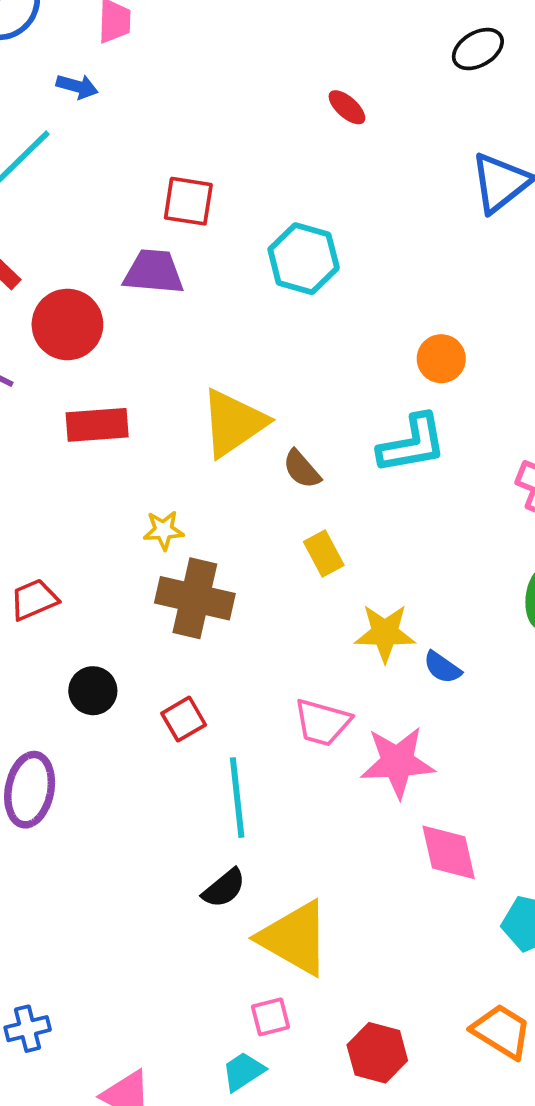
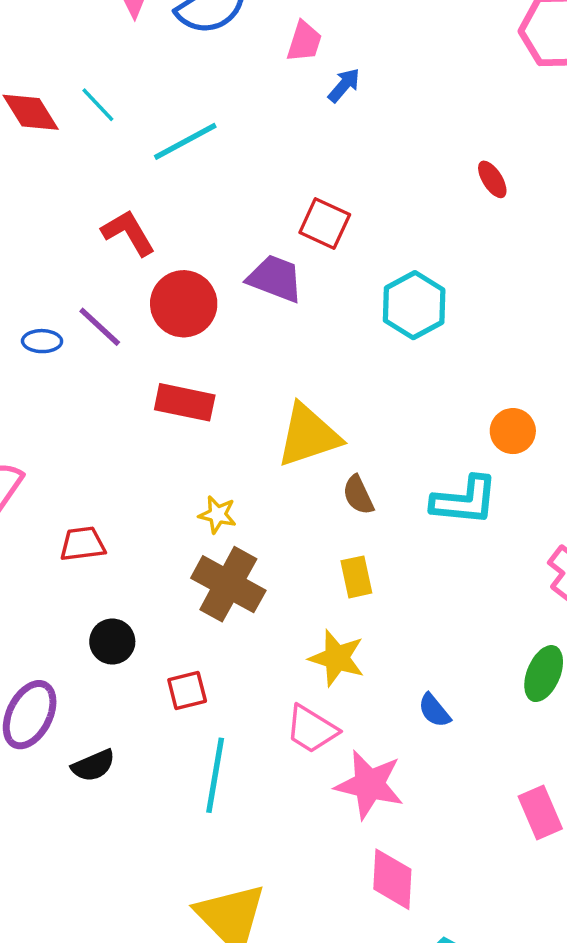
blue arrow: (77, 86) -> (344, 85), moved, turned -81
yellow star: (385, 633) -> (337, 658), moved
black semicircle: (224, 888) -> (93, 766), moved

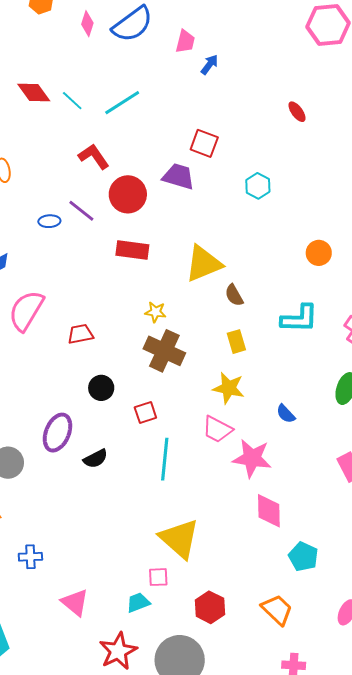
cyan line: (98, 105) -> (72, 101), moved
cyan hexagon: (414, 305) -> (258, 186), size x0.7
cyan L-shape: (465, 501) -> (299, 319), moved

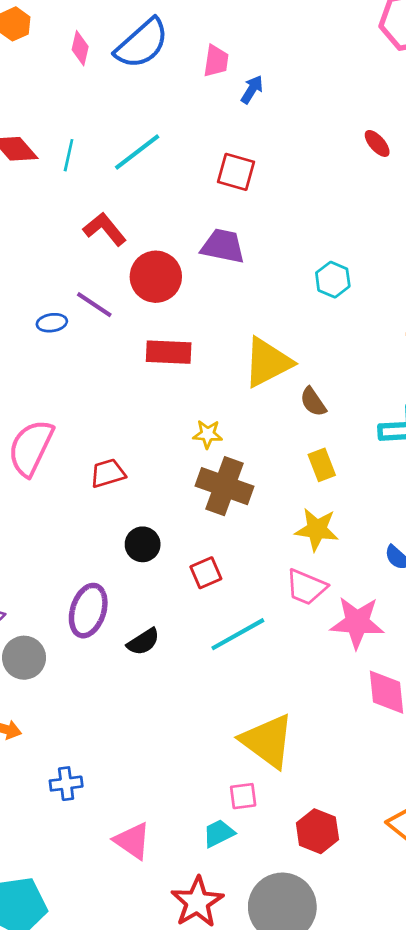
cyan line: (72, 101) -> (69, 155), turned 65
red square: (204, 143) -> (236, 172), moved
cyan hexagon: (258, 186) -> (333, 280), moved
cyan line: (165, 459) -> (238, 634), turned 60

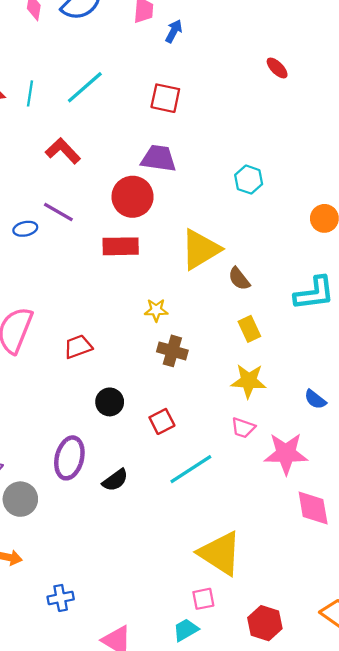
red circle: (156, 277) -> (133, 197), moved
brown cross: (224, 486) -> (172, 351), size x0.7
pink trapezoid: (306, 587) -> (243, 428), size x0.7

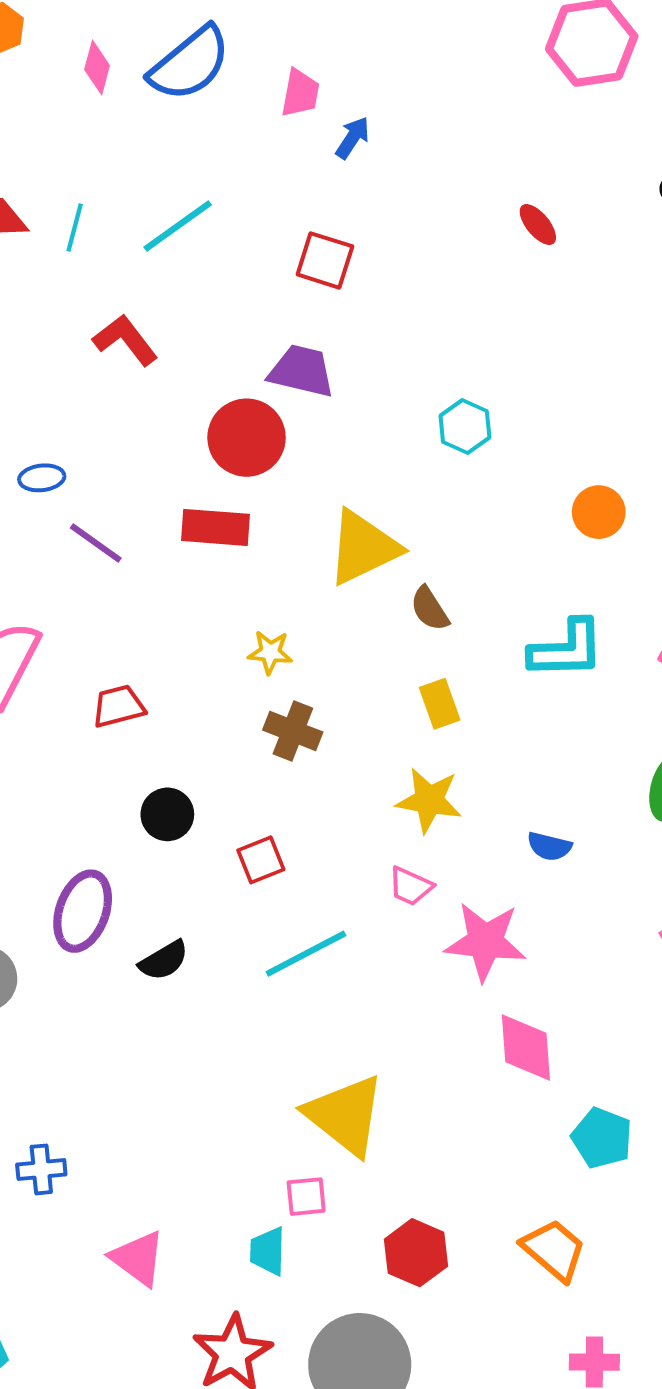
purple line: (58, 212) -> (96, 543), moved
blue semicircle: (315, 399) -> (549, 846), turned -30
cyan trapezoid: (186, 630) -> (268, 1251), turned -64

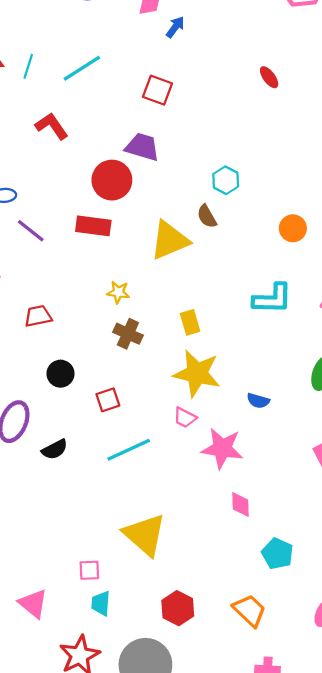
brown semicircle: (430, 609) -> (207, 216), moved
yellow rectangle: (440, 704) -> (190, 322), moved
yellow star: (429, 800) -> (197, 373), size x1.4
pink diamond: (526, 1048) -> (240, 505), size x0.7
pink square: (306, 1197) -> (89, 570), moved

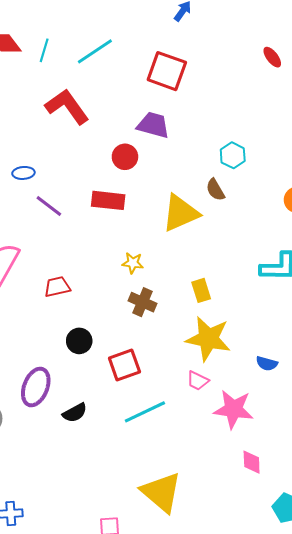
red square: (157, 90) -> (167, 71), size x1.4
red L-shape: (52, 126) -> (67, 107), size x1.4
red circle: (112, 180) -> (125, 157), size x0.7
red square: (108, 400) -> (124, 365), size x1.4

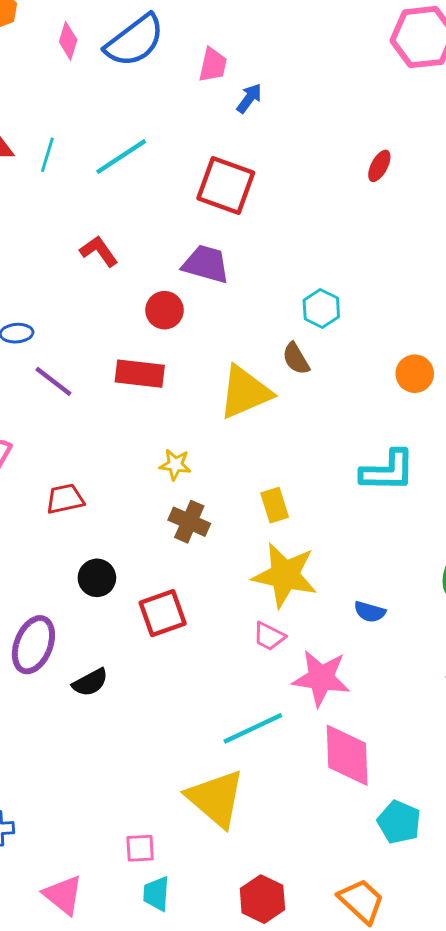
red ellipse: (272, 57) -> (379, 166), turned 65
red L-shape: (67, 107) -> (99, 251), moved, size x0.6
cyan line: (145, 412) -> (253, 728), moved
pink diamond: (252, 462) -> (347, 755), size x1.8

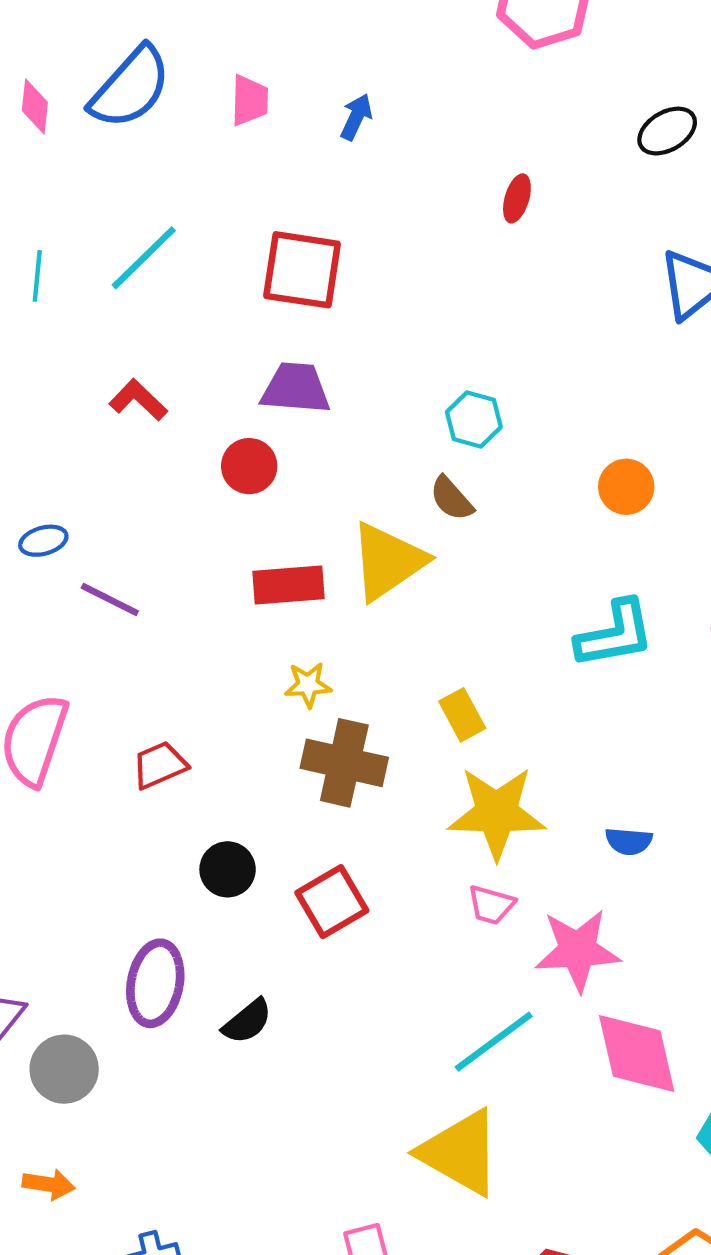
blue arrow: (249, 98) -> (356, 117), moved
red rectangle: (140, 374) -> (289, 585), moved
brown cross: (189, 522) -> (344, 763), size x1.4

